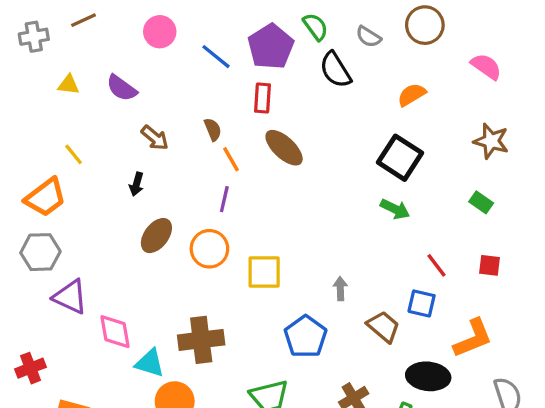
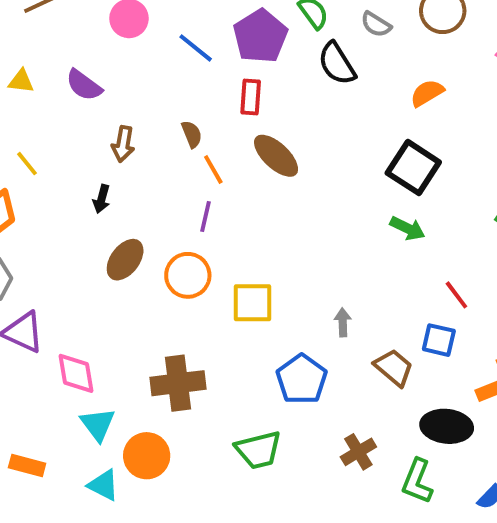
brown arrow: (155, 138) -> (123, 144), turned 60
cyan triangle: (150, 363) -> (98, 424), moved, turned 36

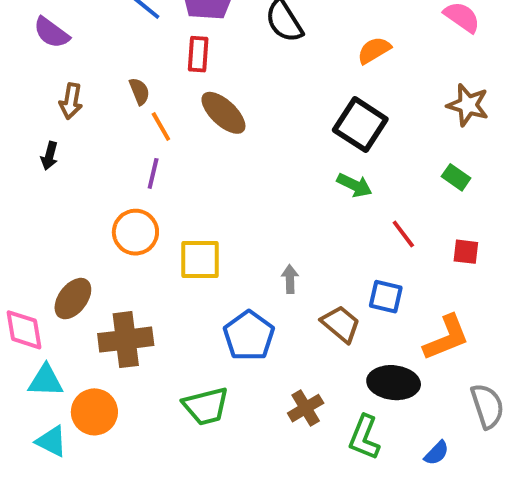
purple semicircle: (84, 85) -> (51, 33), moved
brown ellipse: (125, 260) -> (73, 299), moved
red line: (456, 295) -> (403, 234), moved
cyan triangle: (98, 424) -> (46, 381), turned -51

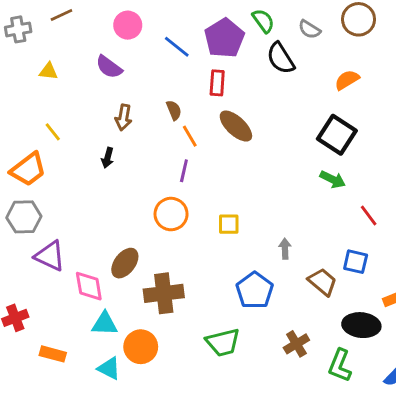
yellow square: (200, 259) -> (229, 224), moved, size x0.7

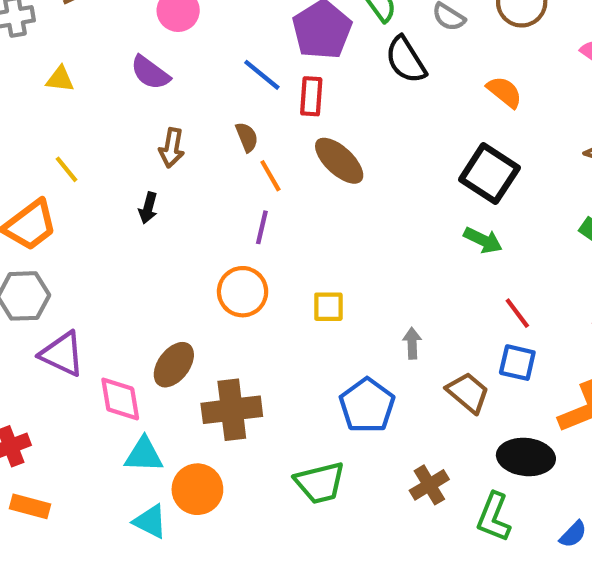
blue line: (177, 47) -> (262, 75), moved
orange semicircle: (347, 80) -> (504, 92), turned 70
red line: (369, 215) -> (517, 313), moved
orange rectangle: (53, 354) -> (30, 506), moved

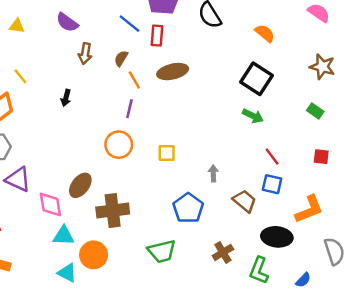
brown semicircle: (247, 137) -> (121, 58), turned -126
brown arrow: (172, 148) -> (85, 54), moved
brown ellipse: (339, 161) -> (173, 72), turned -56

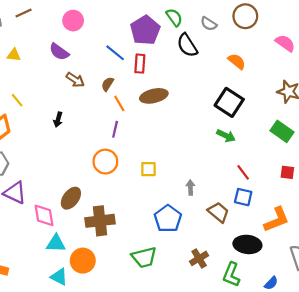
brown arrow: (85, 54) -> (75, 80), turned -66
green rectangle: (315, 111) -> (282, 131), size x1.5

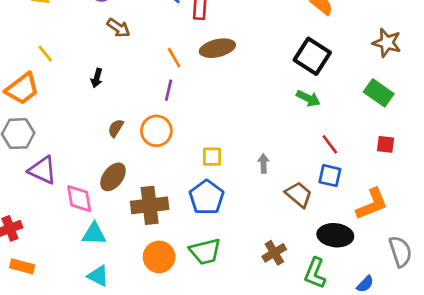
brown semicircle: (108, 84) -> (116, 128), moved
yellow square: (148, 169) -> (212, 157), moved
blue pentagon: (168, 219) -> (207, 197), moved
orange circle: (83, 261) -> (159, 257), moved

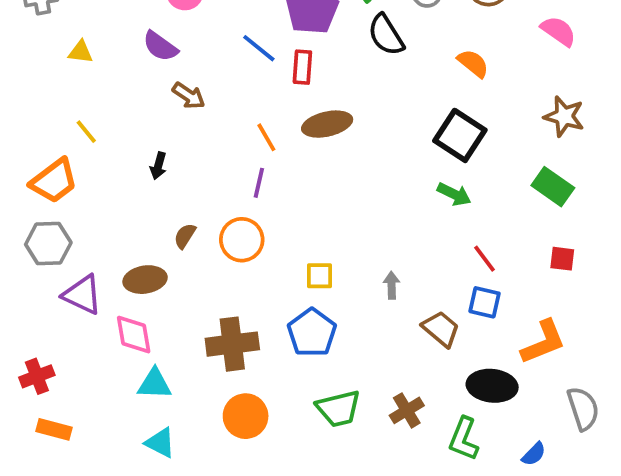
brown ellipse: (113, 177) -> (145, 280), moved, turned 44
green trapezoid: (205, 251) -> (338, 409), moved

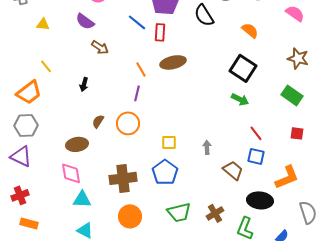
purple triangle: (82, 295) -> (21, 156), moved

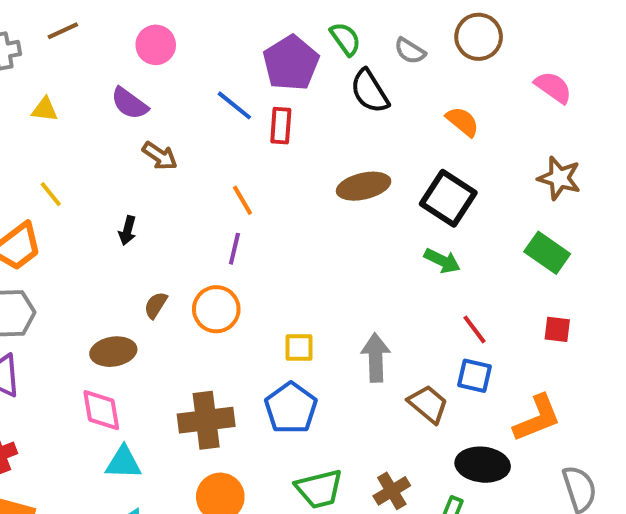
brown ellipse: (173, 62) -> (364, 186), moved
gray arrow: (207, 147) -> (376, 358), size x1.6

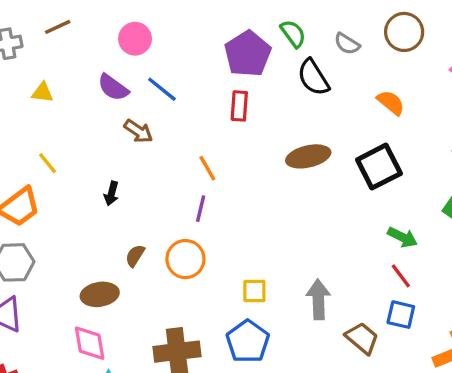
blue line: (234, 105) -> (162, 89), moved
black square: (448, 198) -> (379, 167), turned 30
green arrow: (442, 261) -> (402, 237), moved

